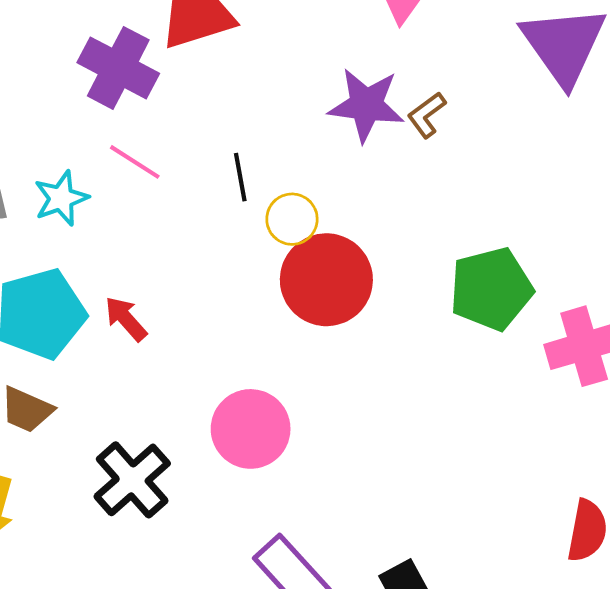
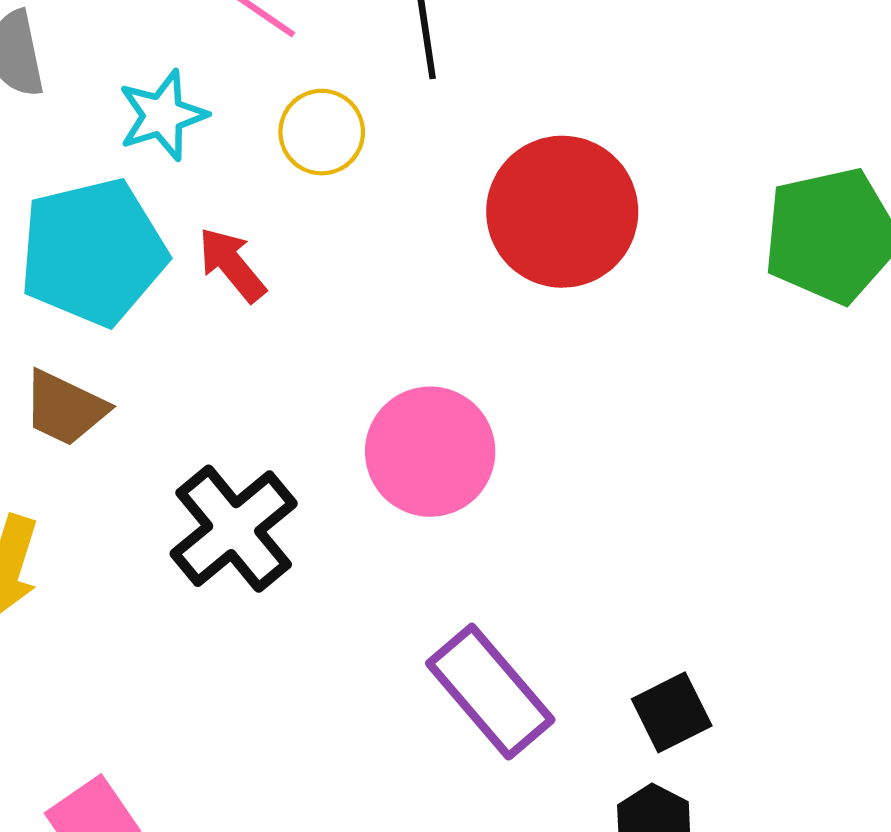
cyan star: (61, 198) -> (163, 115), moved
yellow circle: (292, 219) -> (322, 132), moved

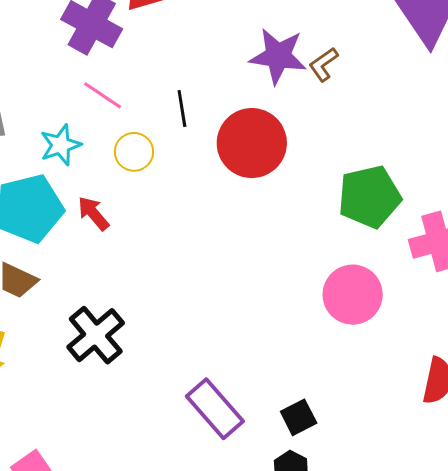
red circle: (562, 212) -> (252, 143), moved
pink circle: (430, 452) -> (353, 295), moved

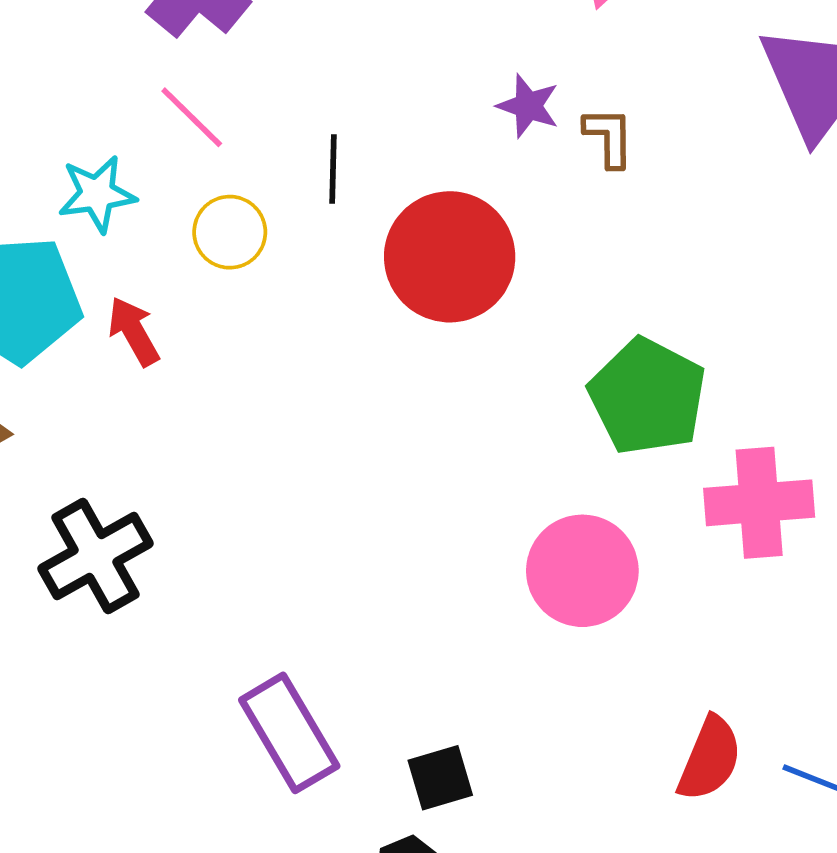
purple star: (278, 56) -> (528, 106), size x0.6
brown L-shape: (324, 64) -> (609, 137), turned 114
green pentagon: (369, 197) -> (647, 397), turned 30

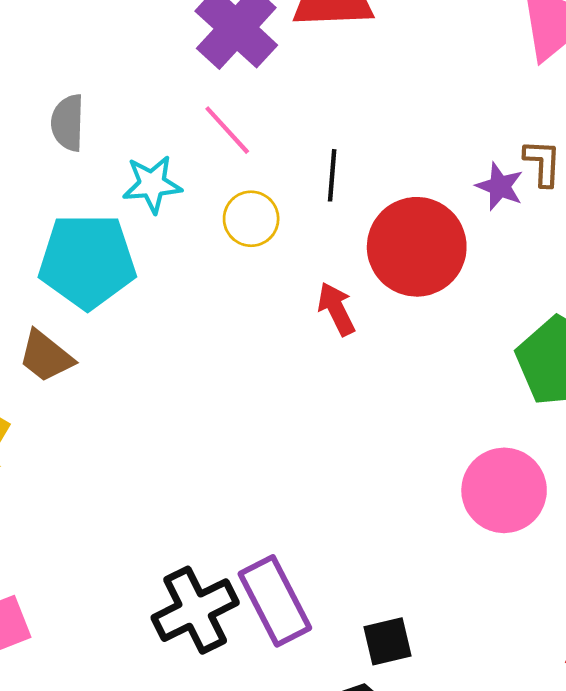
purple star: (528, 106) -> (500, 186), moved
red arrow: (134, 331) -> (336, 309), moved
black cross: (95, 556) -> (195, 610), moved

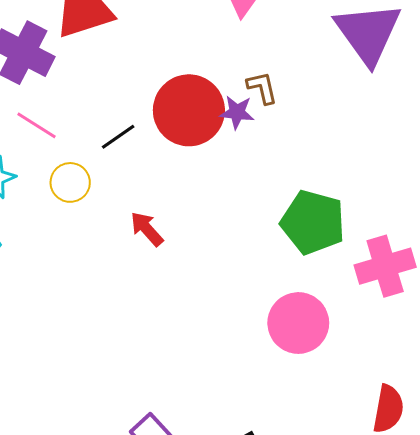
black line: (332, 175) -> (118, 137), turned 66
red circle: (417, 247) -> (189, 110), moved

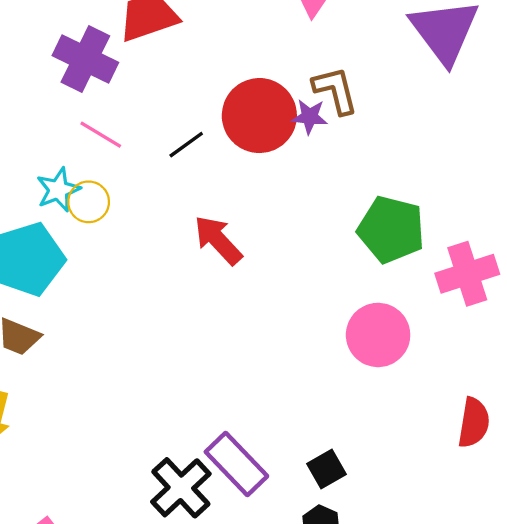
brown L-shape: (262, 88) -> (335, 90), size x1.4
yellow circle: (70, 182) -> (89, 202), moved
red arrow: (147, 229) -> (218, 240), size x1.4

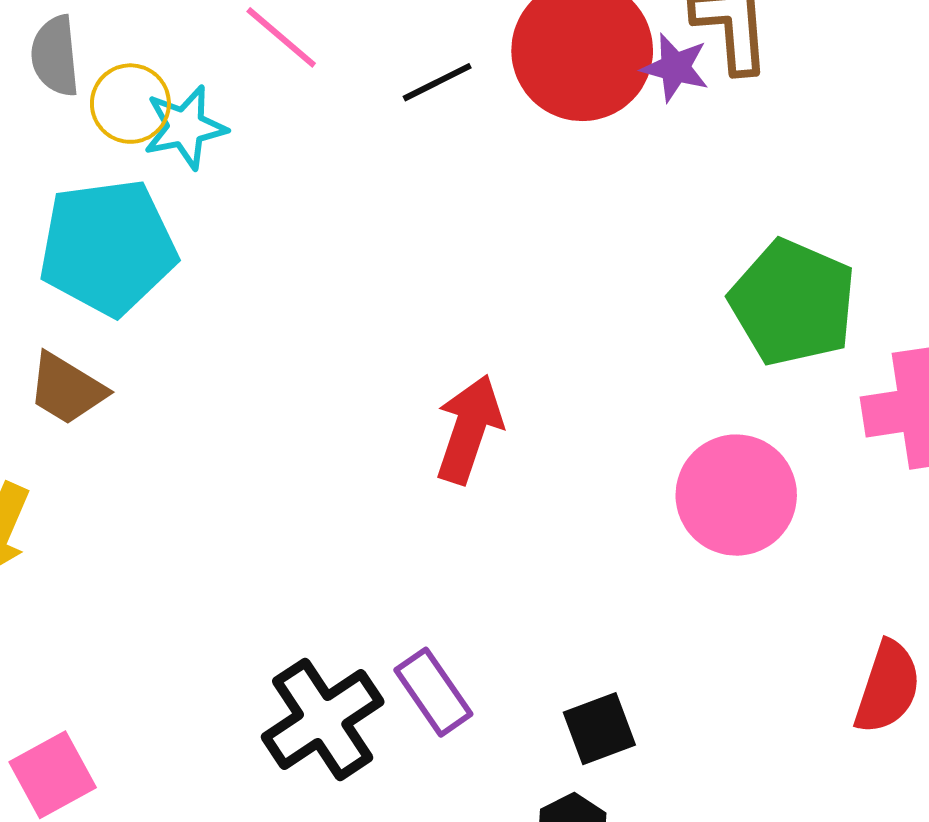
yellow circle: (89, 202) -> (130, 104), moved
red arrow: (218, 240) -> (469, 429), moved, turned 52
purple rectangle: (236, 464) -> (433, 692), size x0.7

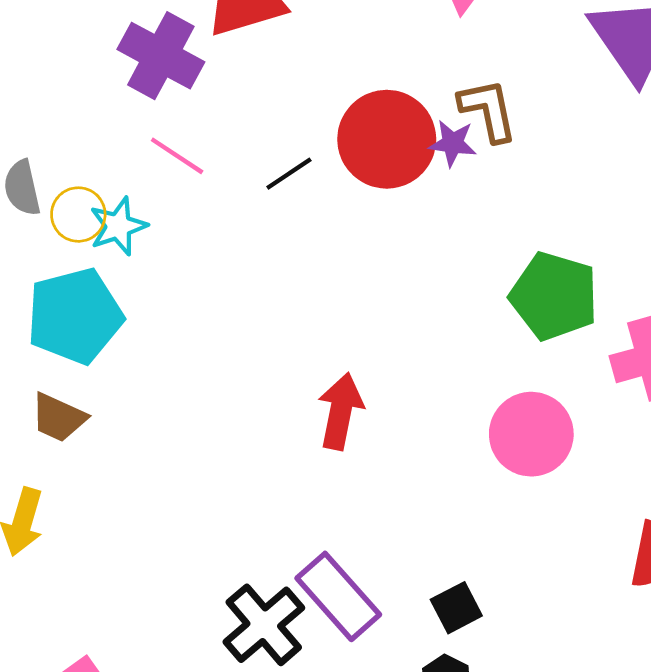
purple rectangle: (433, 692) -> (338, 596), size x1.5

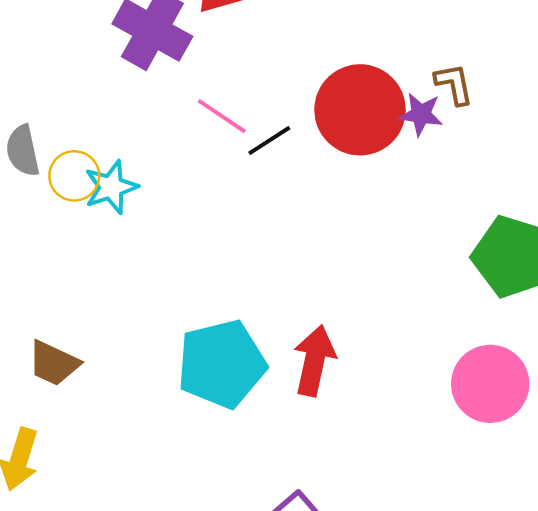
brown L-shape: (488, 110) -> (454, 84), size x0.7
pink line: (177, 156) -> (222, 116), moved
cyan pentagon: (75, 316) -> (222, 364), moved

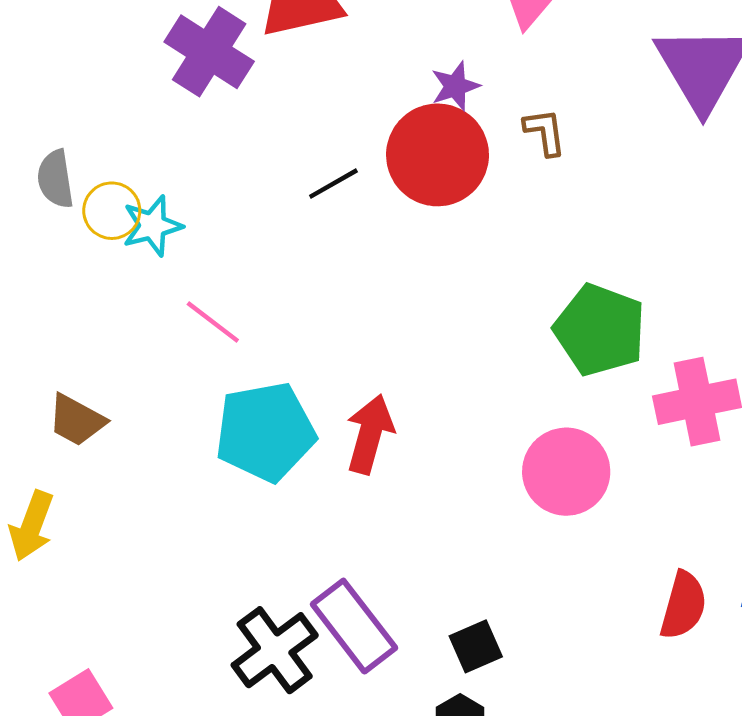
purple star: (421, 114) -> (455, 86), moved, turned -30
pink line: (222, 116) -> (213, 322), moved

